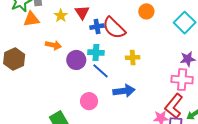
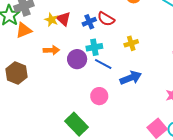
red triangle: (82, 12) -> (63, 19), moved
red semicircle: (114, 28) -> (106, 19), size x0.7

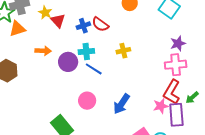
yellow star: (51, 20) -> (45, 13), moved
blue arrow: (131, 78) -> (121, 104), moved, turned 140

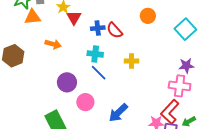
purple circle: (68, 62) -> (67, 82), moved

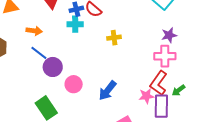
cyan cross: (95, 54) -> (75, 24), moved
blue line: (99, 73) -> (39, 53), moved

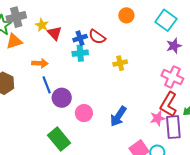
purple star: (169, 35) -> (174, 46), moved
blue line: (39, 53) -> (47, 85), turned 36
pink cross: (165, 56) -> (172, 77), turned 30

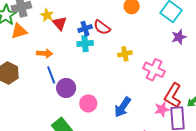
pink cross: (172, 77) -> (154, 70), moved

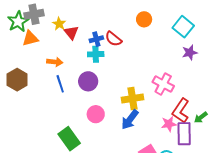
yellow cross: (125, 54) -> (132, 99), moved, size x1.5
purple circle: (66, 88) -> (88, 81), moved

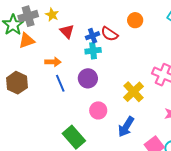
orange circle: (144, 19) -> (135, 20), moved
yellow star: (59, 24) -> (52, 15), moved
yellow cross: (132, 99) -> (133, 92), turned -30
blue arrow: (130, 120) -> (126, 127), moved

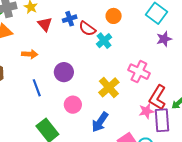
blue cross: (93, 36) -> (70, 19), moved
cyan cross: (93, 51) -> (104, 41), moved, turned -35
blue line: (60, 83) -> (37, 88), moved

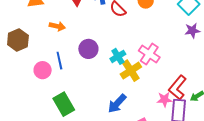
cyan cross: (104, 41) -> (118, 56), moved
pink cross: (139, 72) -> (149, 54), moved
pink circle: (73, 105) -> (43, 70), moved

